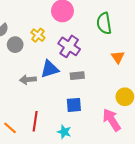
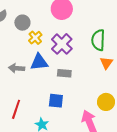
green semicircle: (104, 23) -> (98, 40), moved
yellow cross: (38, 35) -> (35, 38), moved
gray circle: (15, 45) -> (22, 23), moved

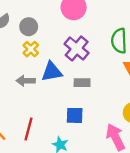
yellow cross: (35, 38) -> (31, 49), moved

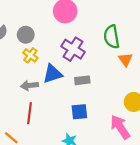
red line: (29, 129) -> (29, 113), moved

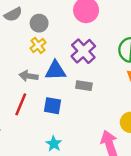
blue square: (79, 112) -> (52, 106), moved

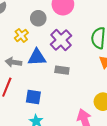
gray circle: (39, 23) -> (38, 18), moved
blue square: (52, 106) -> (33, 97), moved

